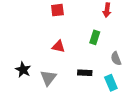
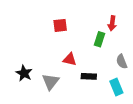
red square: (57, 10) -> (60, 25), moved
red arrow: (107, 10) -> (112, 23), moved
red triangle: (58, 46) -> (70, 59), moved

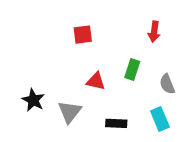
green rectangle: (99, 39) -> (132, 70), moved
black rectangle: (89, 76) -> (116, 123), moved

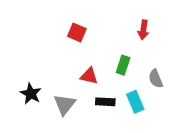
red square: (83, 35) -> (77, 33), turned 30
cyan rectangle: (160, 119) -> (135, 102), moved
black rectangle: (116, 123) -> (105, 102), moved

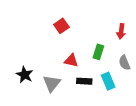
red arrow: (143, 30) -> (121, 31), moved
red square: (77, 33) -> (61, 26), turned 32

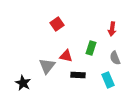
black star: (25, 75) -> (23, 83), moved
cyan rectangle: (108, 81) -> (108, 80), moved
gray triangle: (52, 83) -> (47, 66), moved

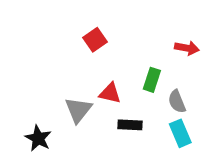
red arrow: (112, 29) -> (187, 48), turned -88
gray semicircle: (115, 58) -> (177, 102), moved

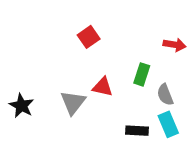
black rectangle: (130, 125) -> (137, 131), moved
black star: (38, 138) -> (21, 106), moved

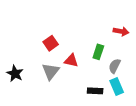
red square: (89, 37) -> (51, 43), moved
gray semicircle: (165, 95) -> (115, 66), turned 48

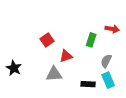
green rectangle: (98, 52) -> (91, 40), moved
red triangle: (71, 61) -> (66, 56), turned -32
gray triangle: (51, 71) -> (54, 74), moved, turned 48

